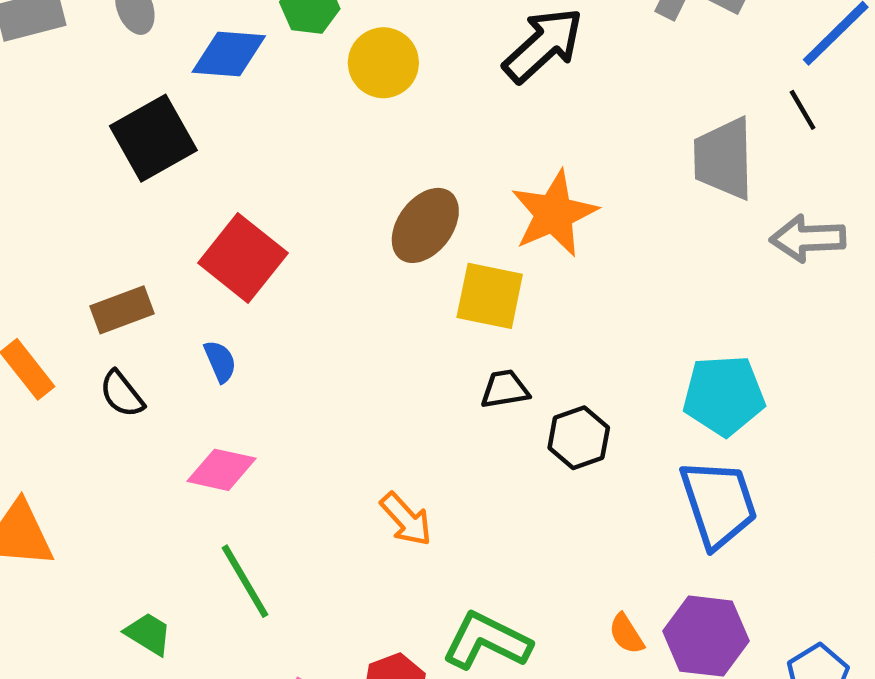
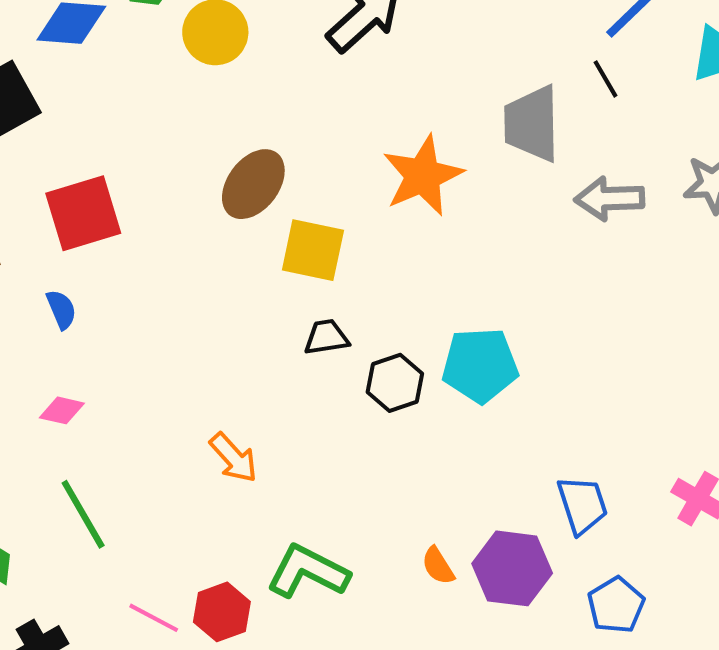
orange star: (554, 214) -> (423, 176), moved
red square: (243, 258) -> (83, 213), turned 34
cyan pentagon: (724, 395) -> (480, 365), moved
pink diamond: (222, 470) -> (62, 410), size x0.7
blue trapezoid: (719, 504) -> (582, 505), moved, size x0.7

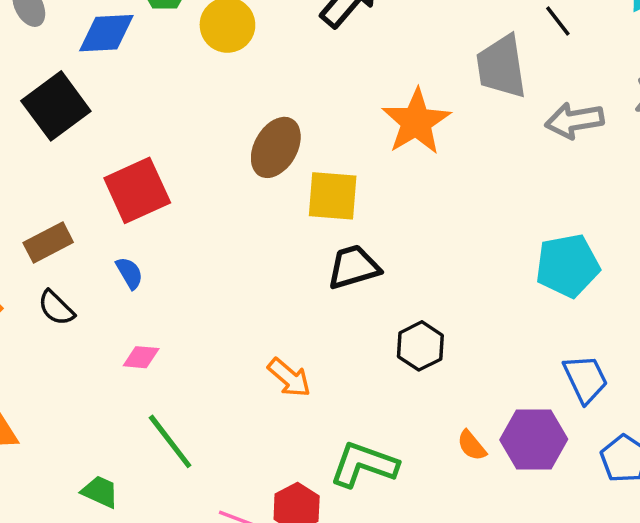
black trapezoid: (326, 337) -> (353, 267), size x1.4
cyan pentagon: (480, 365) -> (568, 266), moved
black hexagon: (395, 383) -> (420, 346), moved

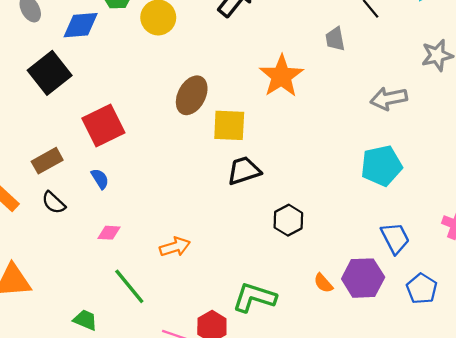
gray trapezoid: (501, 67) -> (335, 39), size x0.6
gray arrow: (574, 120) -> (389, 98), moved
orange arrow: (289, 378) -> (175, 247), moved, turned -56

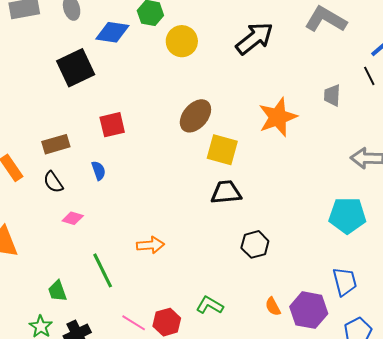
red square: (103, 126) -> (112, 125), size x0.7
pink diamond: (109, 233) -> (73, 218), moved
green L-shape: (254, 297) -> (210, 305), size x0.7
green trapezoid: (85, 320) -> (57, 291), turned -145

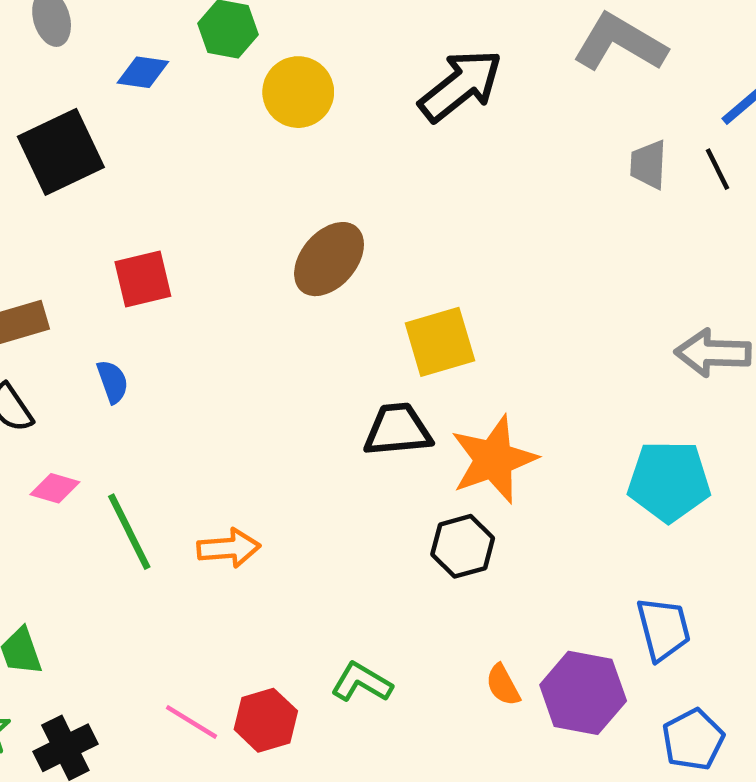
blue diamond: (112, 32) -> (143, 72), size x0.7
gray trapezoid: (332, 95) -> (648, 165), moved
orange star: (278, 117) -> (494, 459), moved
yellow square: (222, 150) -> (440, 342), moved, turned -32
green line: (103, 270) -> (129, 532), moved

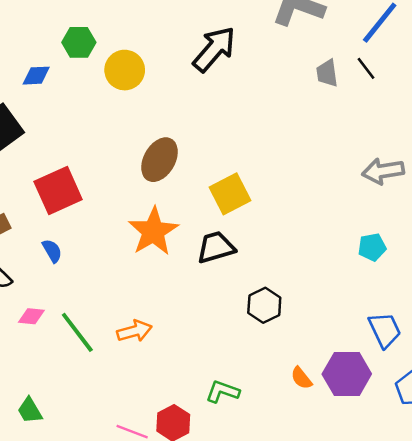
red square: (143, 279) -> (58, 190), size x1.4
orange star: (494, 459) -> (153, 231), moved
cyan pentagon: (669, 481) -> (372, 247), size x0.6

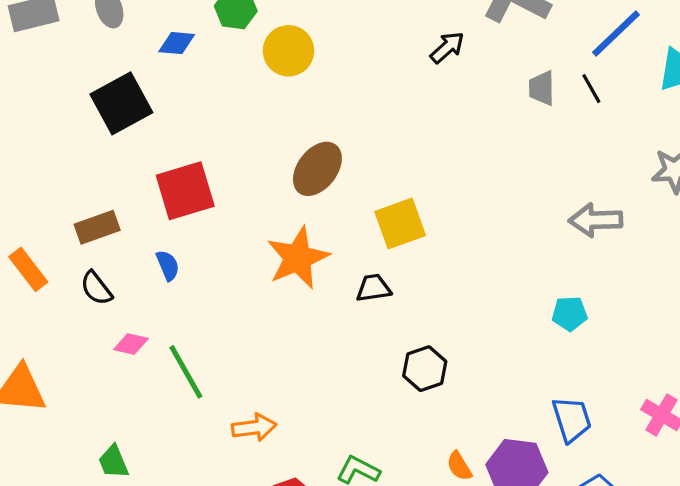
black arrow: (214, 49) -> (447, 48), moved, size x0.6
black trapezoid: (216, 247) -> (373, 288), size x0.7
orange arrow: (134, 331) -> (254, 427), moved

